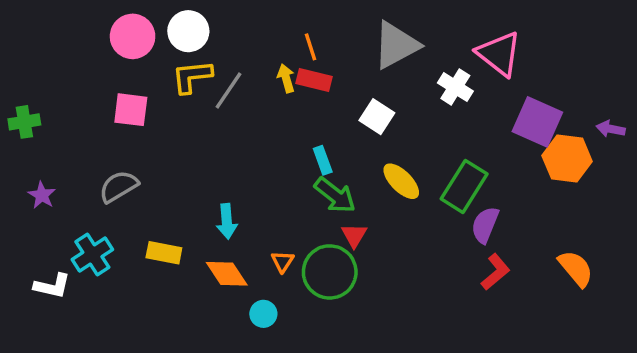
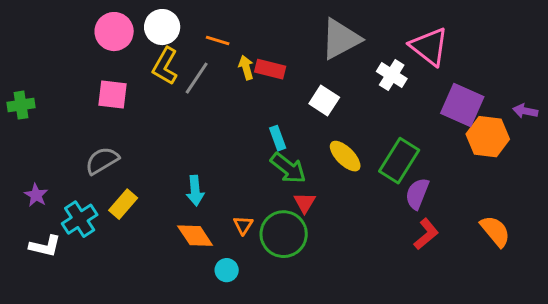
orange line: (311, 47) -> (218, 41), moved, turned -55
yellow L-shape: (192, 77) -> (165, 66), turned -54
purple star: (42, 195) -> (36, 195), moved
yellow rectangle: (164, 253) -> (123, 204), moved, turned -60

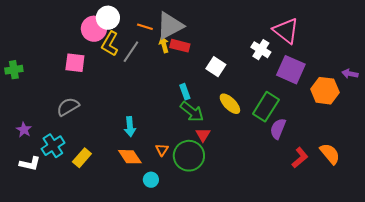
pink circle: (114, 32) -> (94, 29), moved
gray triangle: (341, 39) -> (170, 26), moved
purple square: (462, 105) -> (291, 70), moved
yellow rectangle: (123, 204) -> (82, 158), moved
red L-shape: (426, 234) -> (300, 158), moved

